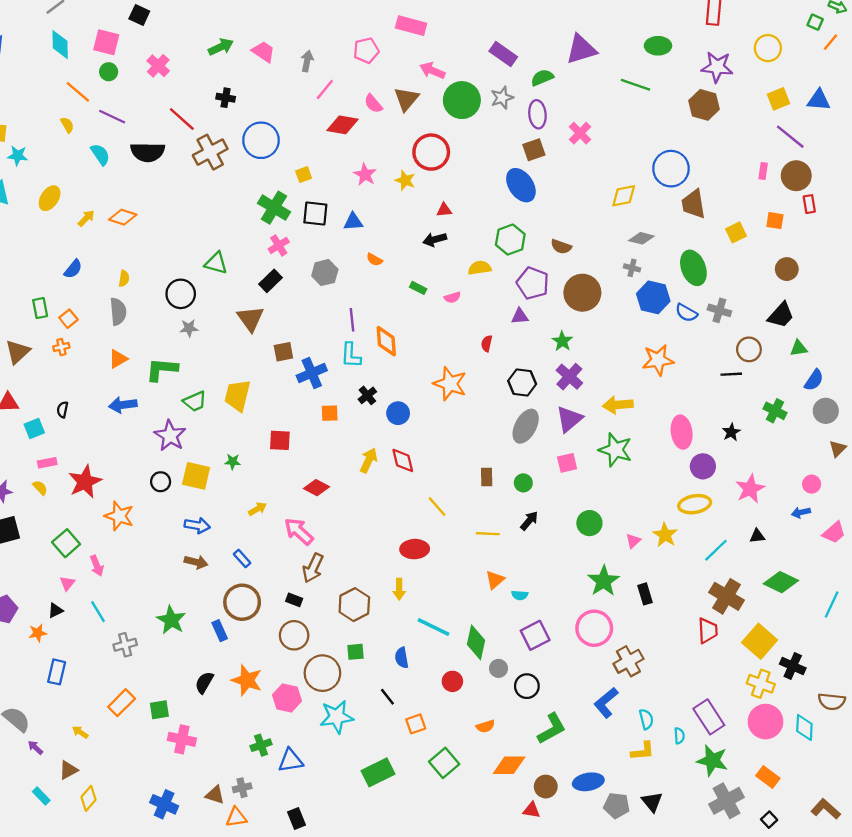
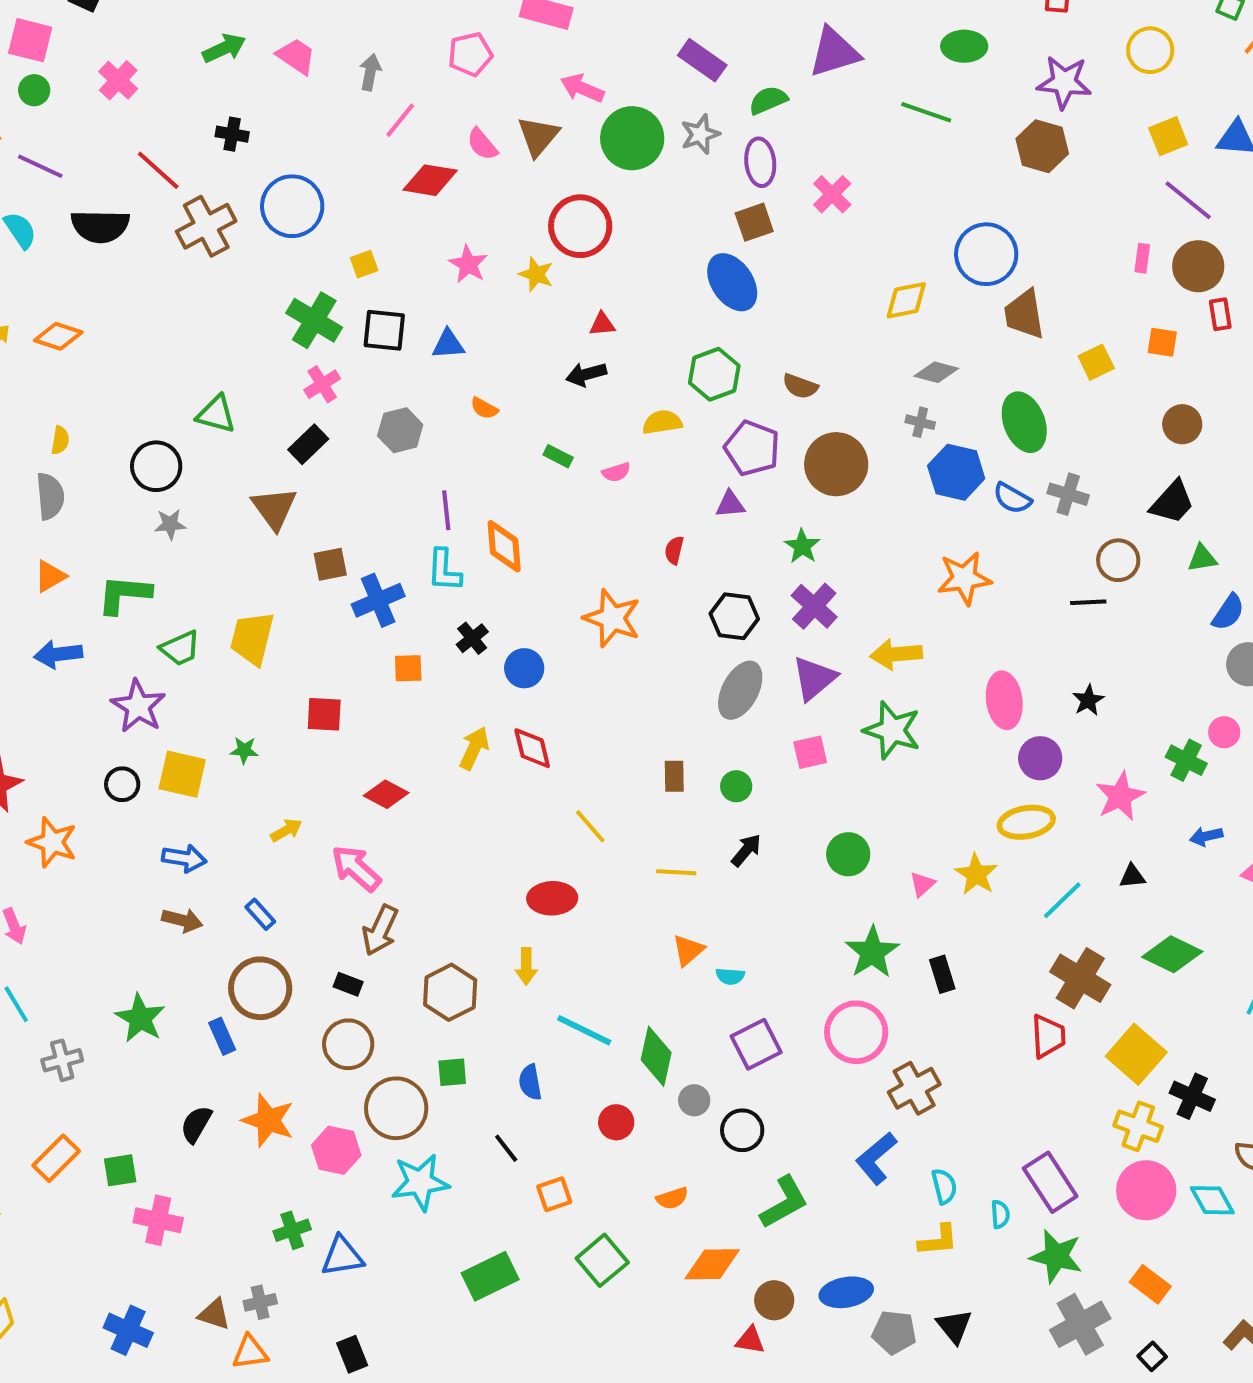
green cross: (775, 411) -> (1186, 760), moved
pink circle: (812, 484) -> (1224, 732), moved
cyan diamond: (804, 727) -> (1212, 1200), turned -32

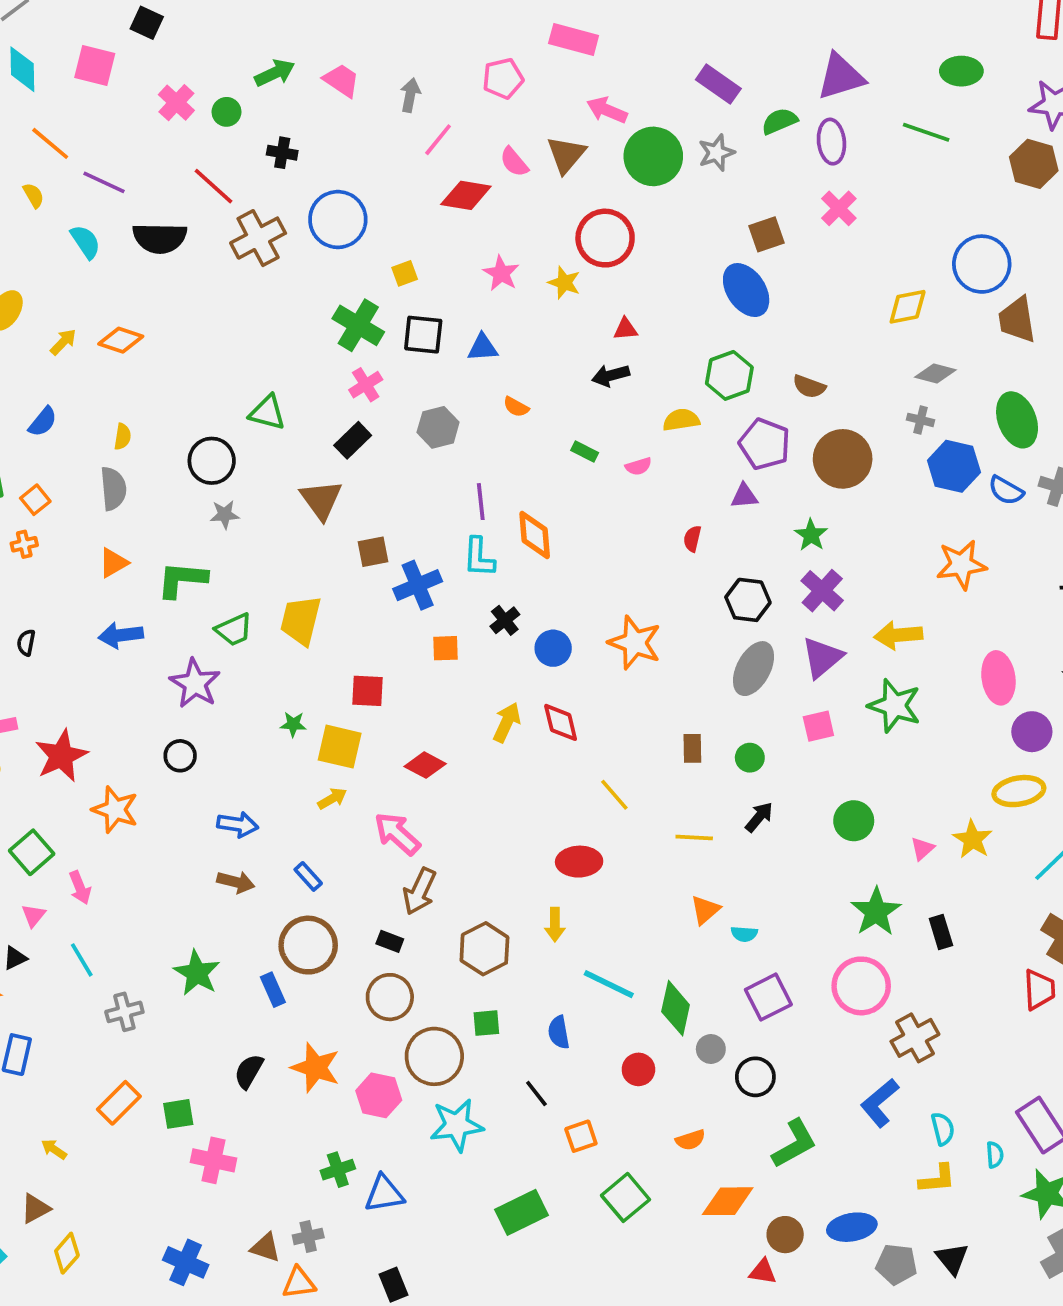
green circle: (34, 90) -> (226, 112), moved
purple ellipse: (760, 162) -> (831, 142), moved
orange star: (612, 618) -> (635, 643), moved
yellow square: (182, 774) -> (340, 747), moved

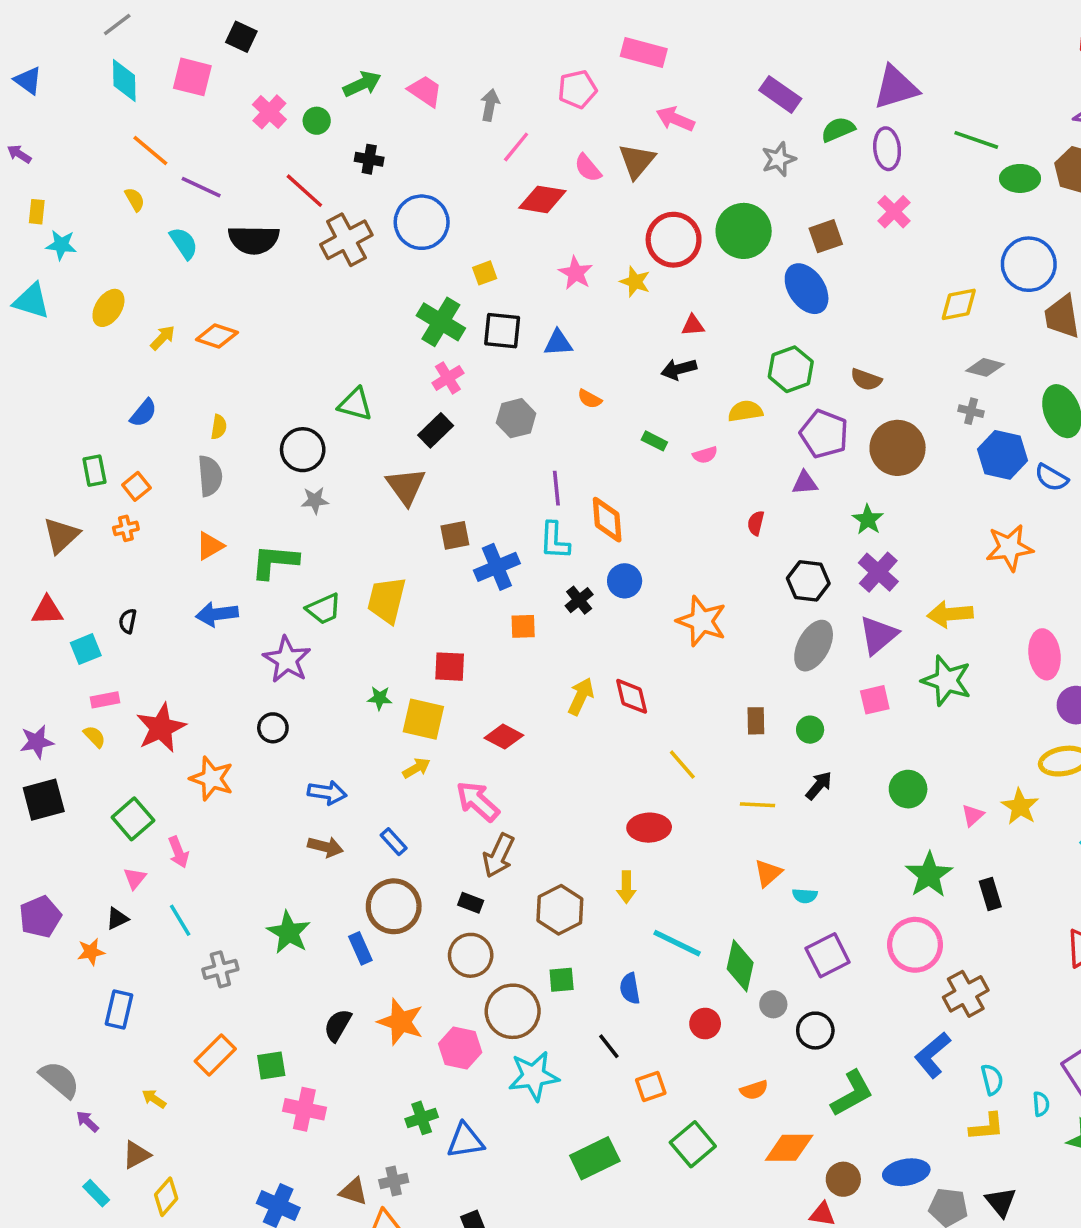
green ellipse: (961, 71) -> (1020, 178), moved
green circle: (653, 156) -> (744, 231), moved
blue circle: (553, 648) -> (625, 581), moved

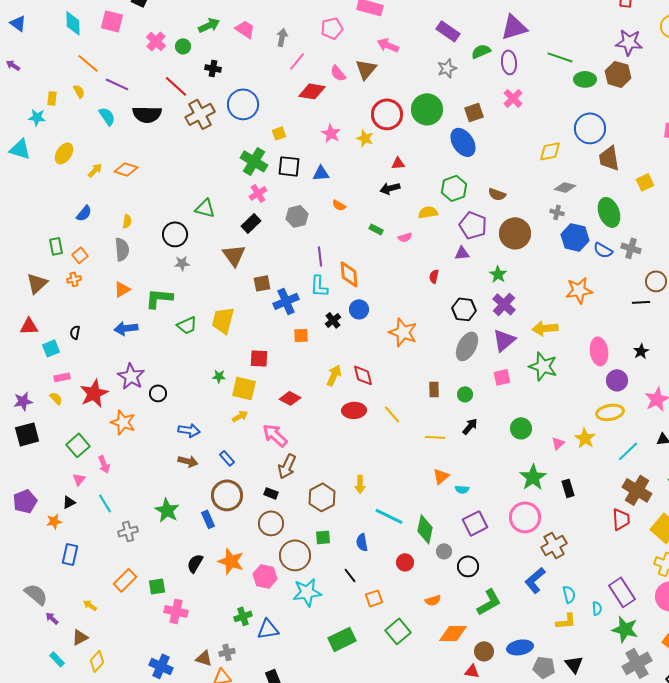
yellow rectangle: (37, 212) -> (52, 98), moved
purple star: (287, 660) -> (131, 376), moved
red ellipse: (649, 828) -> (354, 410), moved

